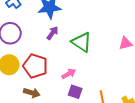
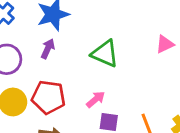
purple arrow: (52, 33) -> (48, 49), moved

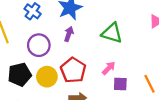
red pentagon: (48, 97) -> (73, 70), turned 30

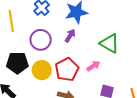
pink arrow: (109, 68) -> (93, 66), moved

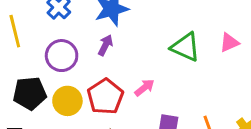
green triangle: (110, 43) -> (185, 47), moved

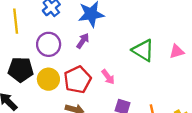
pink arrow: (145, 88) -> (108, 77), turned 84

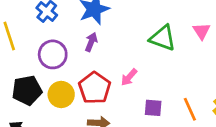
pink triangle: (177, 51) -> (202, 31), turned -35
pink arrow: (108, 77) -> (129, 77), turned 91

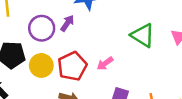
purple arrow: (91, 42) -> (67, 23), moved

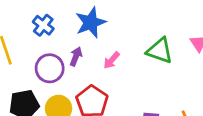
pink arrow: (105, 63) -> (112, 60), moved

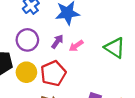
purple arrow: (76, 57) -> (57, 42), moved

